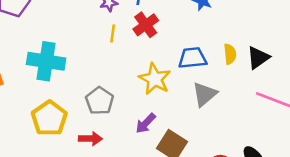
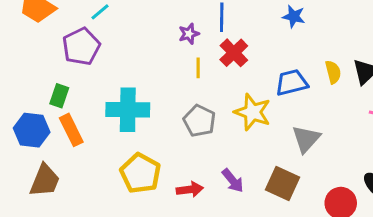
gray triangle: (205, 94) -> (306, 139), moved
gray pentagon: (100, 101) -> (199, 121), moved
purple arrow: (146, 123) -> (233, 181), moved, turned -75

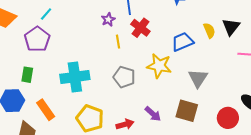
orange rectangle: (71, 130) -> (46, 110), moved

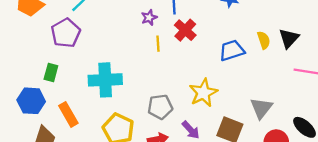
yellow star: (159, 66) -> (203, 93), moved, turned 30
gray pentagon: (124, 77) -> (160, 107), moved, turned -30
gray triangle: (198, 78) -> (261, 108), moved

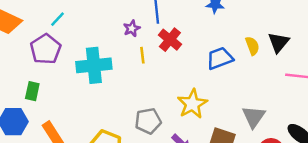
cyan cross: (105, 80) -> (94, 65), moved

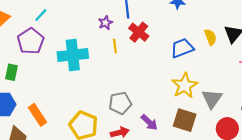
green rectangle: (32, 91) -> (12, 72), moved
yellow star: (192, 104) -> (185, 86), moved

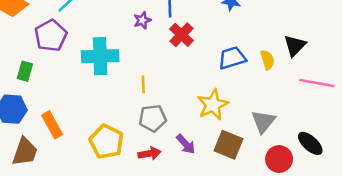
yellow semicircle: (210, 37) -> (267, 60), moved
yellow line: (115, 46) -> (143, 84), moved
yellow star: (185, 86) -> (213, 105), moved

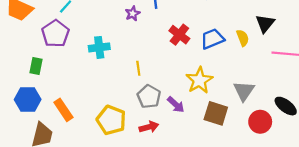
red cross: (181, 35) -> (179, 35), moved
cyan cross: (100, 56) -> (99, 47), size x0.7
gray pentagon: (153, 118) -> (149, 97), turned -30
purple arrow: (186, 144) -> (176, 105), moved

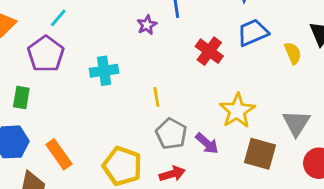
blue trapezoid: (212, 39) -> (253, 32), moved

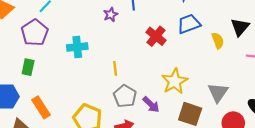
green rectangle: (21, 97) -> (28, 67), moved

